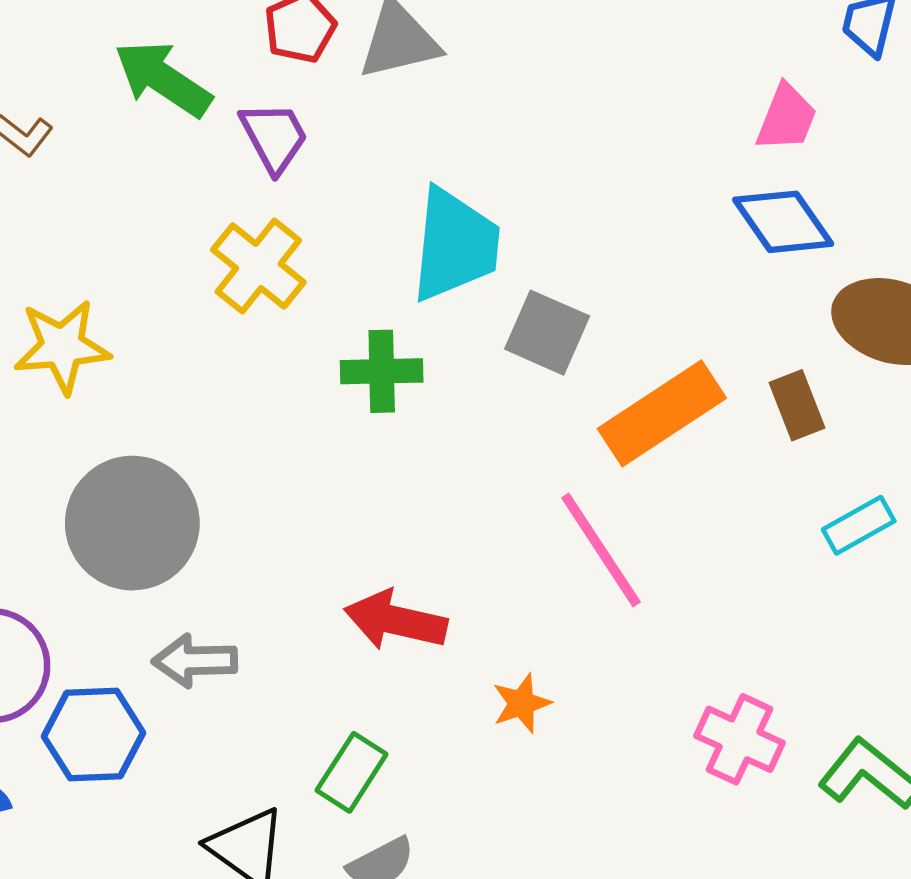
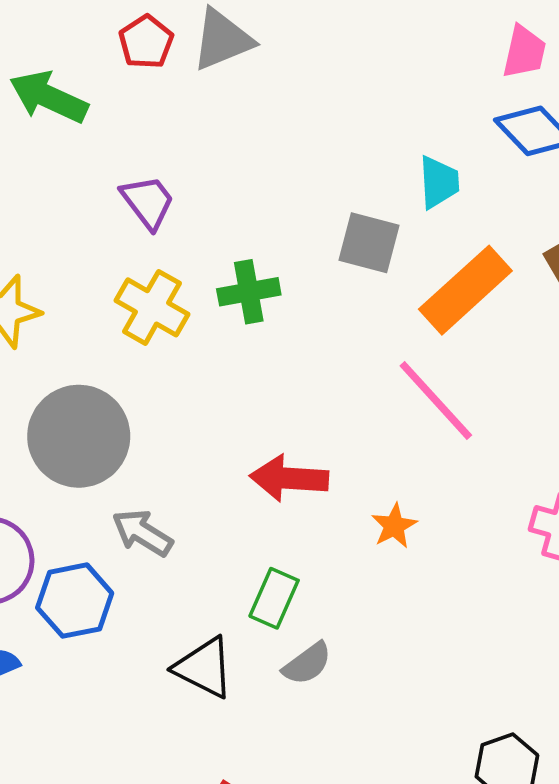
purple trapezoid: (274, 137) -> (148, 202), moved
cyan trapezoid: (455, 245) -> (439, 182), moved, size x0.6
yellow cross: (258, 266) -> (152, 307), moved
gray arrow: (195, 661) -> (142, 533), turned 42

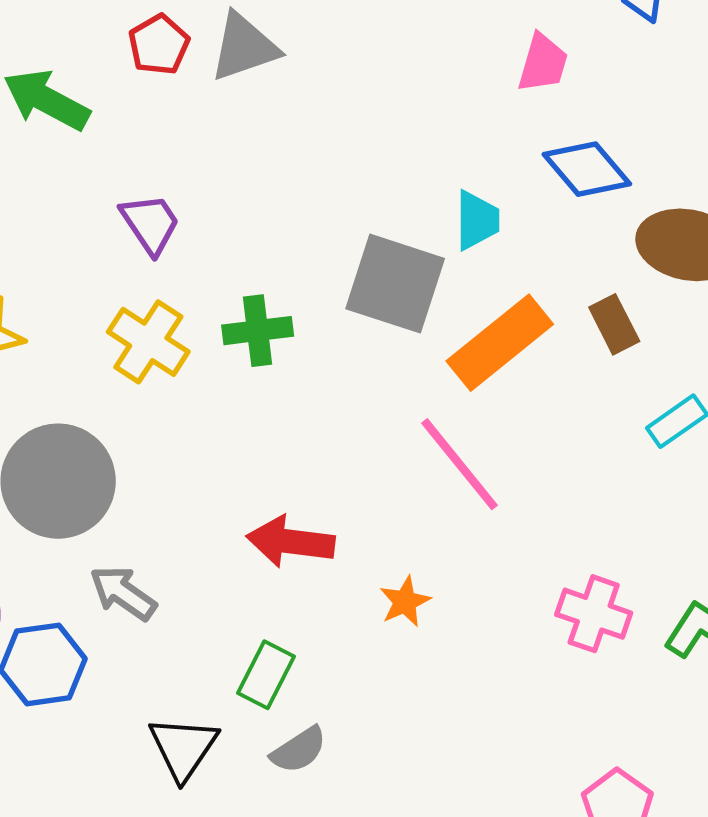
pink trapezoid: (524, 52) -> (543, 63), moved
gray square: (369, 243) -> (395, 284), size x1.4
black triangle: (204, 668) -> (183, 748), turned 34

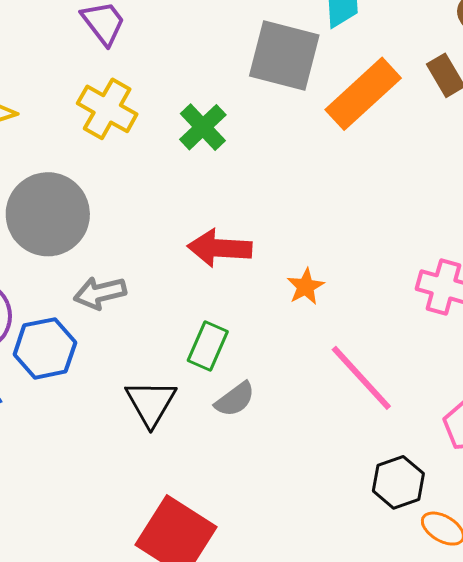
green cross: (258, 331) -> (203, 127), moved, turned -33
pink line: (460, 464) -> (361, 378), moved
gray arrow: (123, 593) -> (100, 293), turned -45

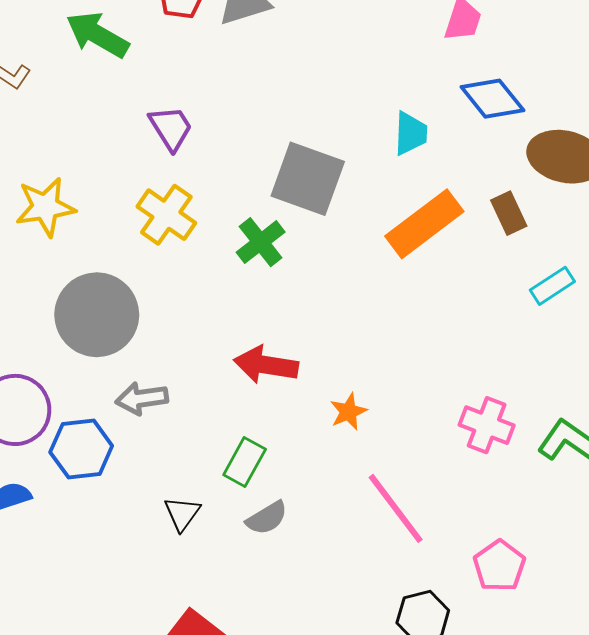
gray square: (284, 55) -> (308, 179), moved
black triangle: (151, 403) -> (182, 514), size x0.7

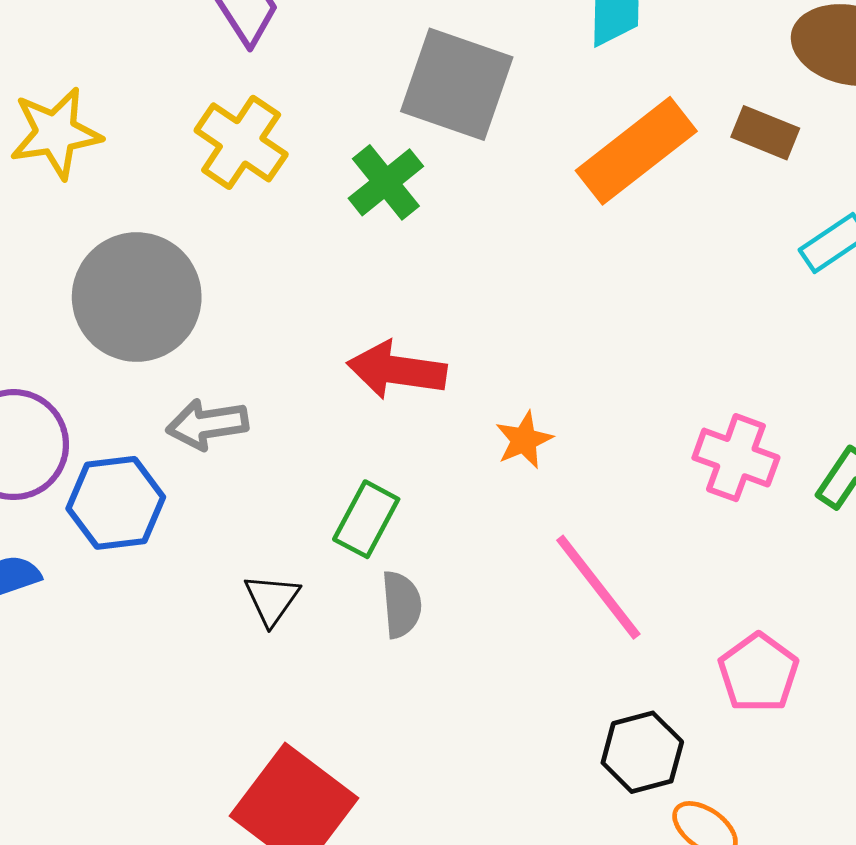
brown rectangle: (509, 213) -> (765, 133), turned -42
gray semicircle: (267, 518) -> (401, 604), turned -63

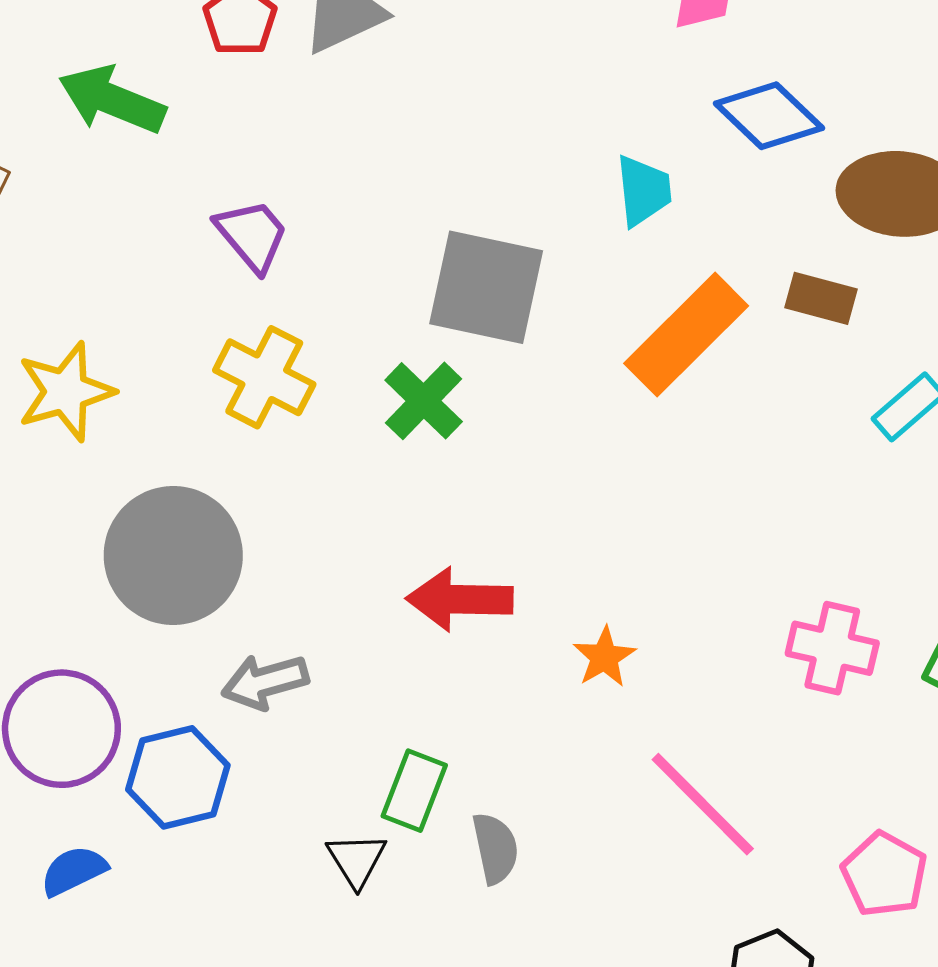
green rectangle: (366, 519) -> (414, 791), moved

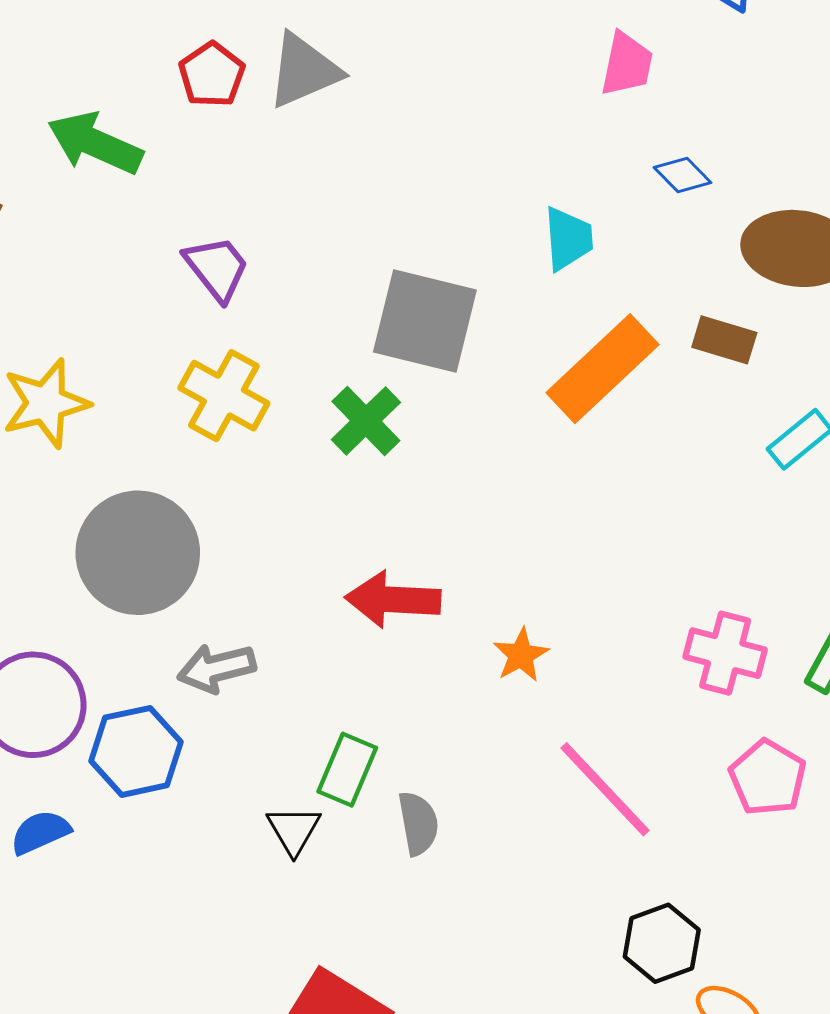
blue diamond: (769, 116) -> (683, 175), size x0.6
pink pentagon: (884, 874) -> (768, 778), moved

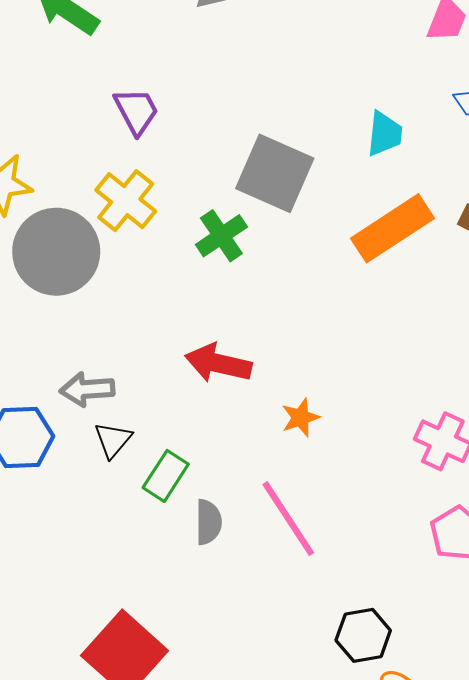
gray circle: (138, 553) -> (56, 252), moved
pink line: (605, 789) -> (288, 519), moved
black triangle: (294, 830) -> (113, 440), moved

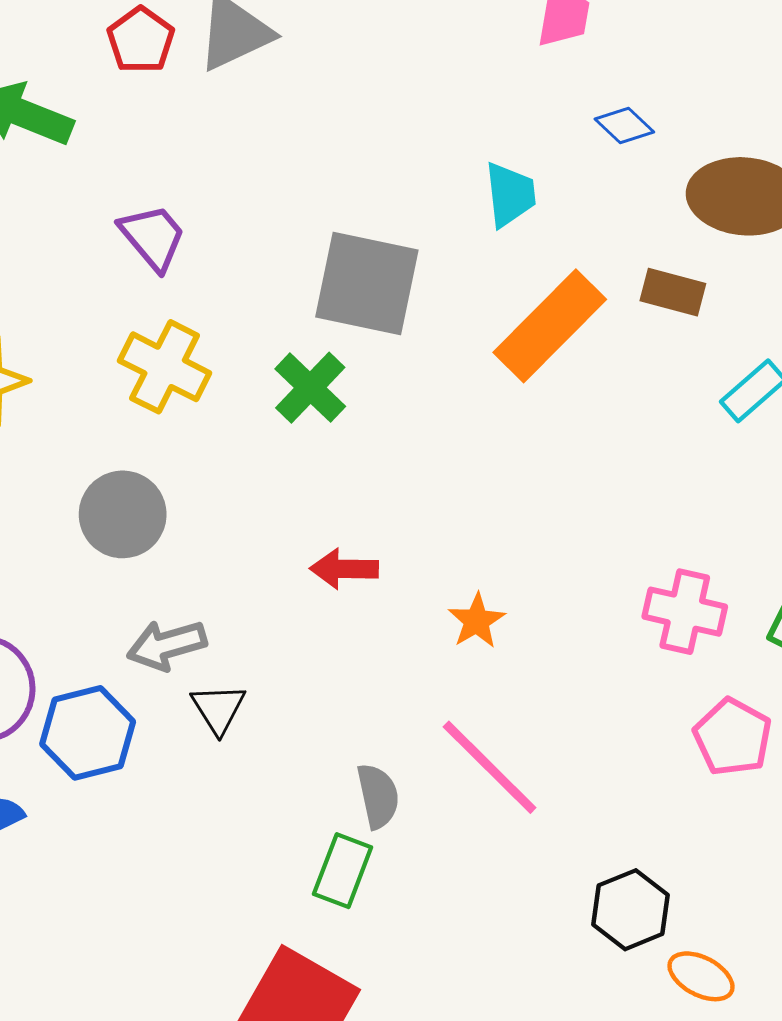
gray circle: (56, 252) -> (123, 514), moved, size x0.7
red arrow: (218, 363) -> (344, 569), size x0.7
green rectangle: (166, 476) -> (343, 871), moved

